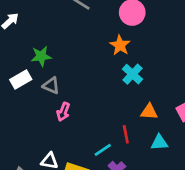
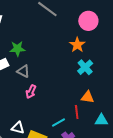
orange triangle: (149, 112) -> (88, 97), moved

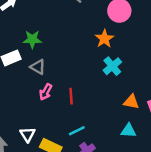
orange triangle: (88, 97) -> (131, 102), moved
red line: (77, 112) -> (71, 96), moved
white triangle: (18, 128) -> (28, 134), turned 40

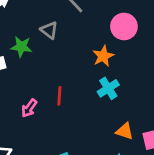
gray triangle: (38, 67) -> (49, 30), moved
red line: (71, 96) -> (59, 96), moved

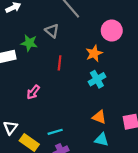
red line: (59, 96) -> (60, 63), moved
orange triangle: (125, 131) -> (99, 117), moved

